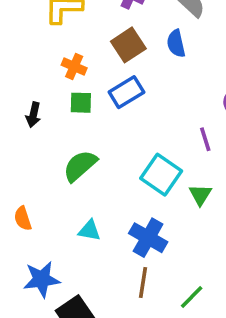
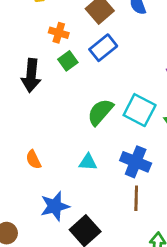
green square: (81, 103) -> (68, 61), turned -30
black arrow: (33, 115) -> (31, 75), size x1.6
green semicircle: (80, 166) -> (100, 112), moved

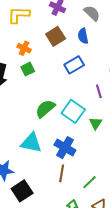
blue rectangle: (103, 48) -> (74, 65), moved
cyan triangle: (88, 162) -> (31, 143), size x1.6

